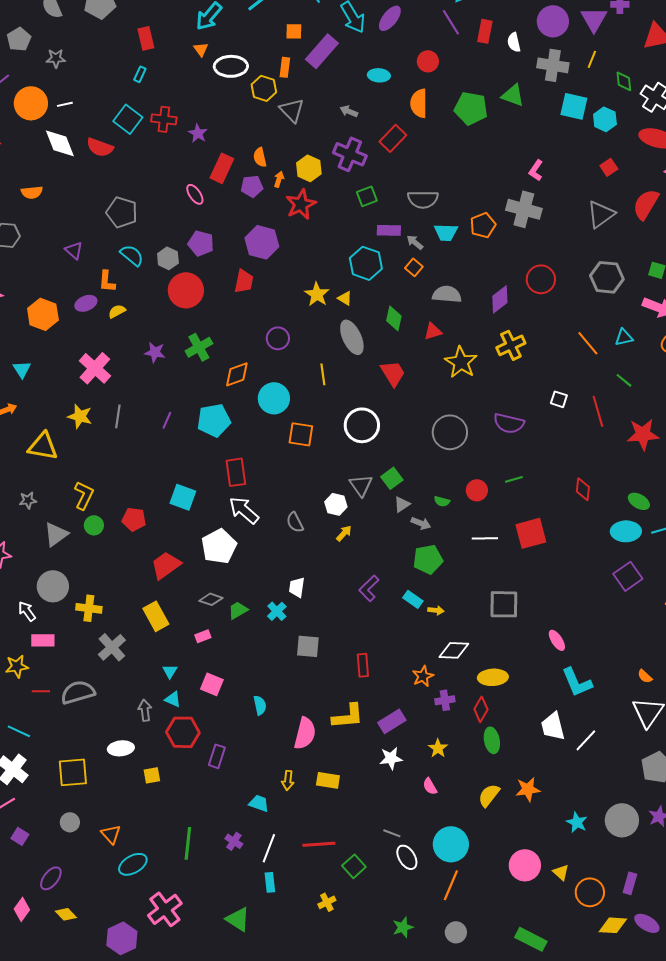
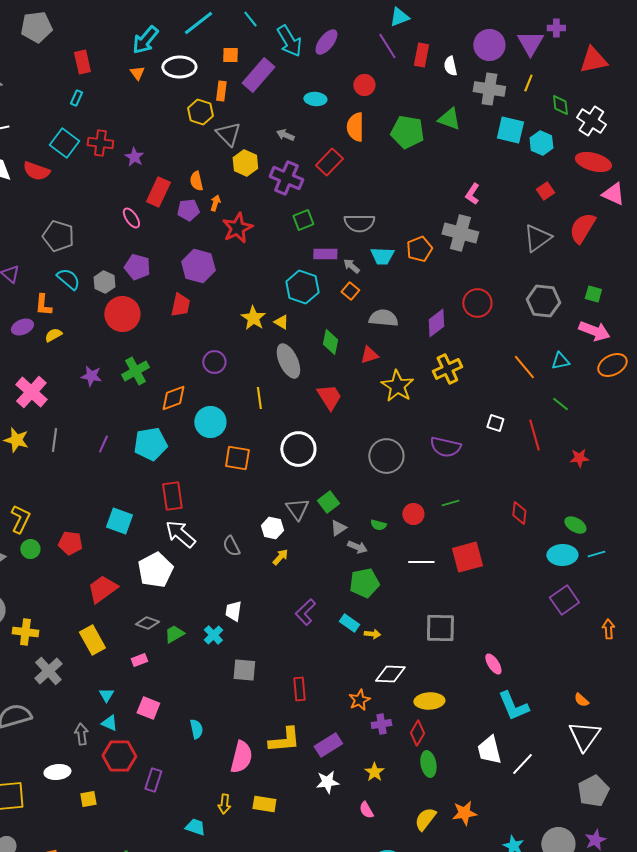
white ellipse: (231, 66) -> (179, 67), moved
yellow hexagon: (309, 168) -> (245, 163), moved
red star: (643, 434) -> (579, 458), size x0.6

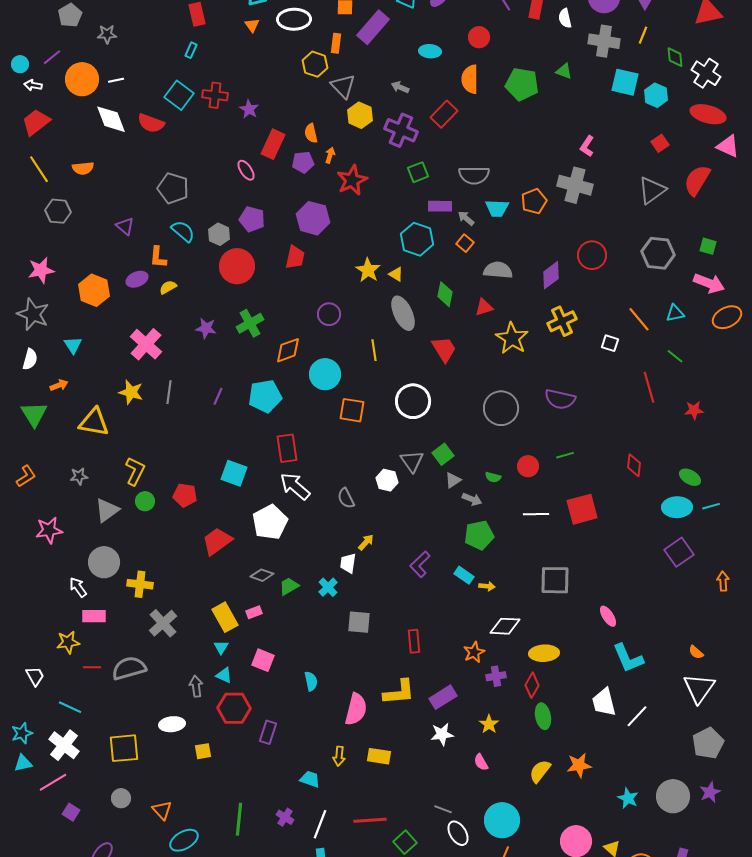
green triangle: (449, 119) -> (564, 71), size x0.7
white square: (495, 423) -> (610, 343), moved
yellow arrow: (280, 557) -> (366, 542), moved
yellow rectangle: (92, 640) -> (225, 617), moved

